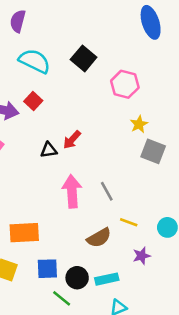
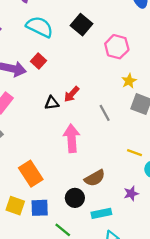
gray line: (107, 191) -> (105, 113), moved
yellow line: (129, 222) -> (134, 153), moved
orange rectangle: (24, 233) -> (31, 174), turned 60
blue square: (47, 269) -> (40, 208), moved
black circle: (77, 278) -> (75, 198), moved

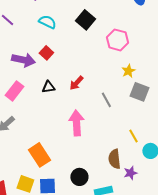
cyan semicircle: (40, 27) -> (47, 22), size x0.7
black triangle: (52, 103) -> (48, 87), moved
yellow line: (134, 153) -> (133, 136), turned 40
brown semicircle: (95, 178) -> (114, 159), moved, turned 114

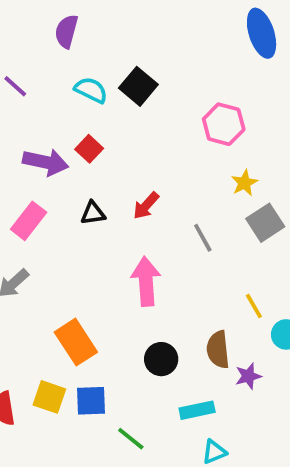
black square: (85, 20) -> (138, 86), moved
gray square: (139, 92) -> (265, 223), turned 36
black circle: (79, 177) -> (161, 359), moved

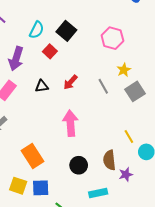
black square: (138, 86) -> (66, 31), moved
cyan semicircle: (91, 90) -> (37, 30), moved, turned 90
red square: (89, 149) -> (50, 51), moved
purple arrow: (46, 162) -> (16, 59), turned 95
gray line: (203, 238) -> (103, 86), moved

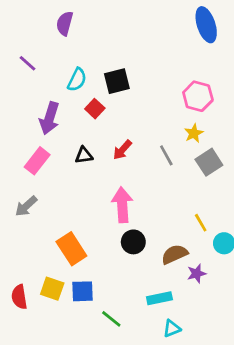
black square: (66, 31) -> (117, 81), turned 36
pink hexagon: (112, 38) -> (198, 96), moved
brown semicircle: (109, 160) -> (175, 254), turned 72
black circle: (79, 165) -> (133, 242), moved

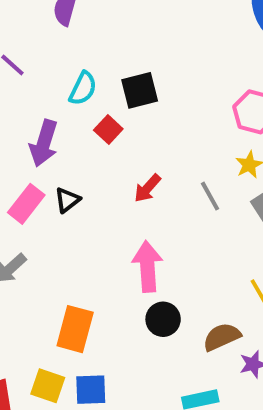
black triangle: (84, 155) -> (67, 200), moved, turned -30
orange rectangle: (71, 249) -> (75, 329), turned 48

